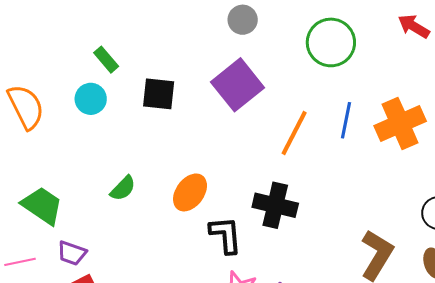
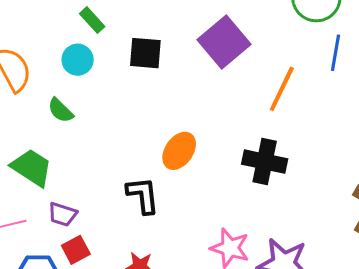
blue line: (346, 120) -> (335, 53), moved
green semicircle: (123, 188) -> (61, 110), moved, turned 92
black L-shape: (226, 235) -> (143, 195), moved

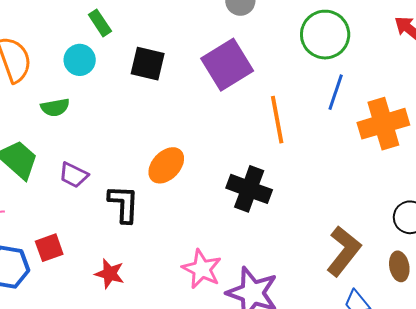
orange line: (282, 89) -> (277, 120), turned -45
green semicircle: (61, 110) -> (55, 107), turned -64
purple trapezoid: (62, 214) -> (74, 175), moved

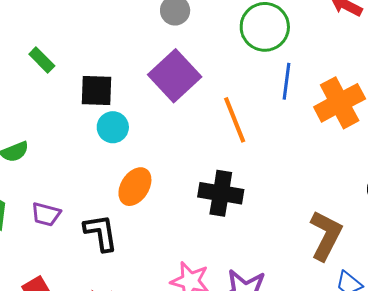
cyan circle: (80, 60) -> (113, 127), moved

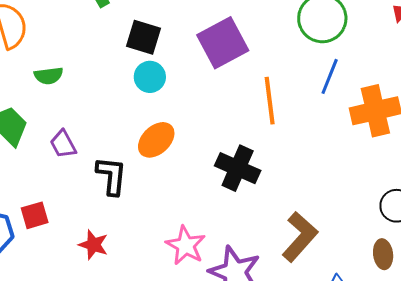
purple trapezoid: (46, 214) -> (63, 144), turned 32
brown L-shape: (326, 235) -> (300, 237), moved

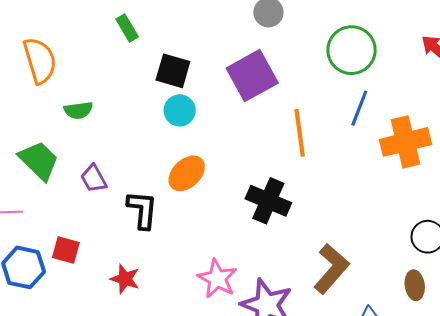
red square: (35, 215) -> (66, 250), turned 32

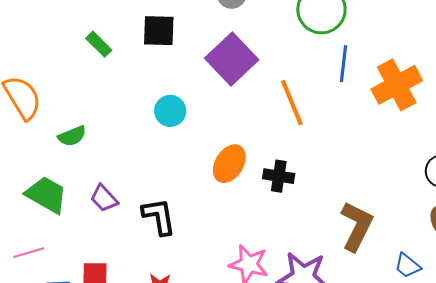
black square: (173, 71) -> (159, 31), moved
orange ellipse: (187, 173) -> (229, 164), moved
black cross: (268, 201) -> (279, 176), size x0.7

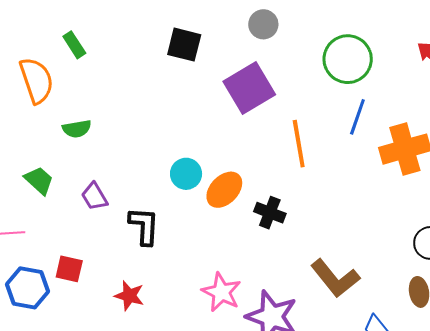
green rectangle: (99, 44) -> (74, 45), moved
cyan circle: (170, 111) -> (186, 174), moved
green trapezoid: (46, 195) -> (39, 180), size x0.7
brown L-shape: (357, 226) -> (335, 278), turned 102

